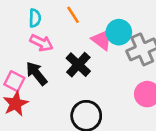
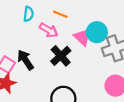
orange line: (73, 15) -> (60, 14), turned -40
pink arrow: (41, 43) -> (49, 30), moved

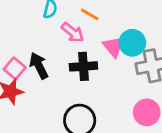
black cross: (61, 56) -> (83, 66), turned 30

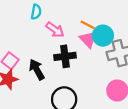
orange line: (90, 14) -> (88, 25), moved
black arrow: (39, 66) -> (37, 70), moved

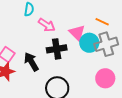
orange line: (88, 25) -> (102, 22), moved
cyan circle: (103, 36) -> (89, 43), moved

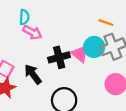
pink arrow: (47, 25) -> (32, 32), moved
pink triangle: (77, 33) -> (80, 54), moved

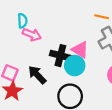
cyan circle: (94, 47) -> (75, 66), moved
black cross: (59, 57) -> (60, 56), turned 36

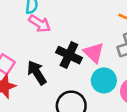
cyan circle: (75, 66) -> (104, 80), moved

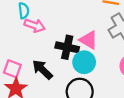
cyan circle: (104, 80) -> (84, 62), moved

